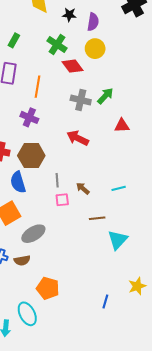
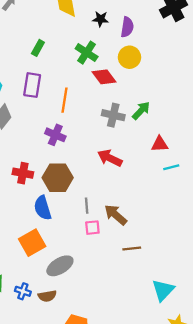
brown arrow: (83, 188) -> (116, 215), size x1.5
cyan line: (119, 188) -> (171, 167), moved
cyan triangle: (118, 240) -> (163, 290), moved

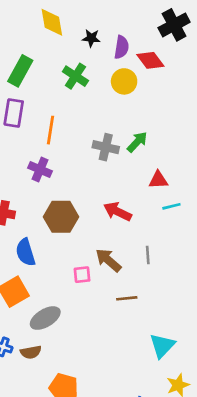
green rectangle: (38, 48) -> (20, 71), size x1.6
red diamond: (104, 77) -> (150, 60), moved
red arrow: (110, 158) -> (118, 212), moved
brown hexagon: (58, 178) -> (61, 217), moved
gray line: (87, 206) -> (148, 255), moved

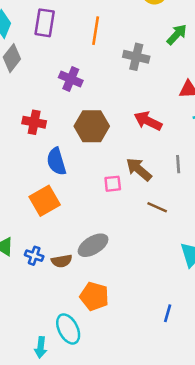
orange line: (50, 130) -> (96, 31), moved
green arrow: (137, 142) -> (177, 35), moved
brown line: (127, 298) -> (157, 207), turned 30
gray ellipse: (45, 318) -> (93, 245), moved

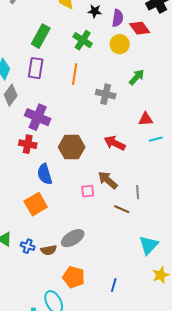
purple cross: (71, 79) -> (38, 117), moved, size x1.4
gray line: (178, 164) -> (138, 192), moved
blue line: (168, 313) -> (114, 285), moved

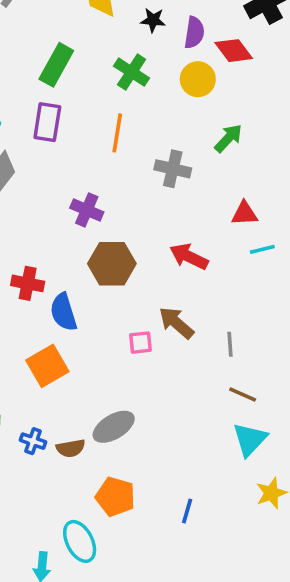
purple cross: (38, 117) -> (87, 210), moved, size x0.7
red cross: (28, 144) -> (28, 283), moved
brown line: (122, 209) -> (243, 395), moved

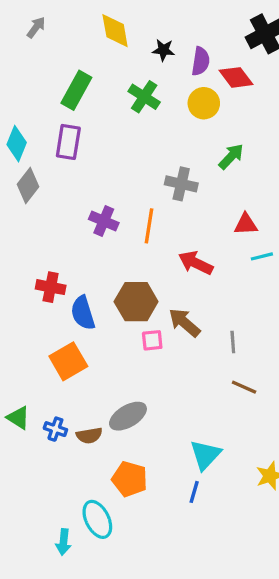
orange line: (117, 133) -> (149, 226), moved
brown hexagon: (112, 264) -> (136, 302), moved
cyan triangle: (250, 439) -> (205, 455), moved

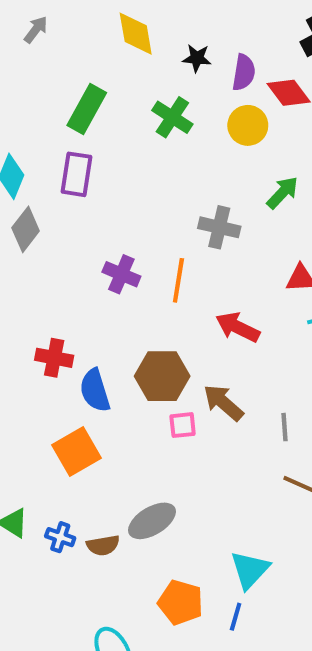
orange pentagon: (130, 479) -> (181, 602), moved

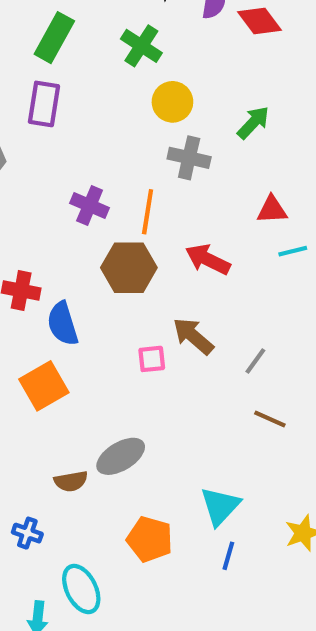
yellow circle: (248, 125) -> (172, 102), moved
brown hexagon: (162, 376) -> (129, 268), moved
gray line: (284, 427) -> (255, 361), turned 40
blue cross: (60, 537) -> (27, 533), moved
blue line: (236, 617) -> (228, 556), moved

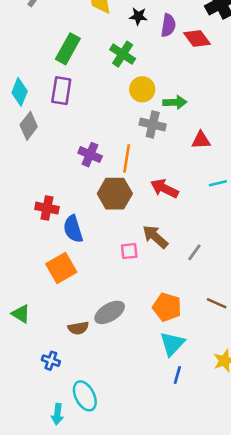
green arrow: (253, 123) -> (175, 102), moved, turned 45
red triangle: (272, 210) -> (201, 140), moved
brown line: (270, 419) -> (217, 303), moved
orange pentagon: (150, 539) -> (167, 307), moved

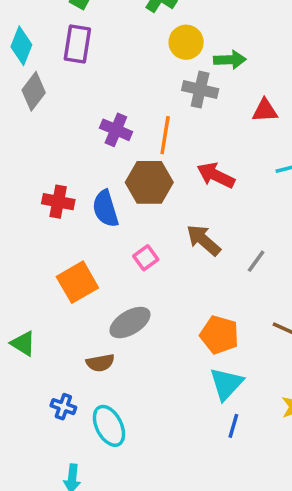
blue semicircle: (73, 229) -> (105, 209), moved
pink square: (129, 251) -> (146, 258), moved, turned -30
gray ellipse: (110, 312) -> (130, 323), moved
cyan ellipse: (85, 396) -> (109, 426), moved

